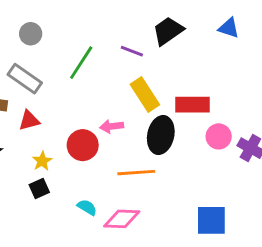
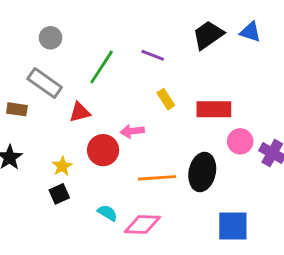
black trapezoid: (168, 31) -> (208, 35), moved
yellow rectangle: (145, 94) -> (166, 99), size x0.6
red triangle: (29, 121) -> (80, 112), moved
black ellipse: (161, 135) -> (202, 172), moved

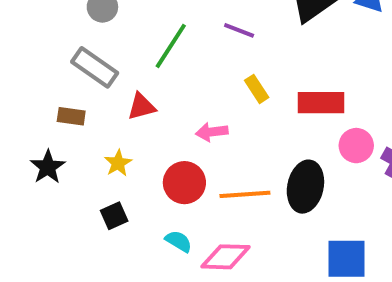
brown rectangle: (17, 109) -> (71, 116), moved
red circle: (103, 150) -> (184, 183), moved
yellow star: (62, 166) -> (118, 163), moved

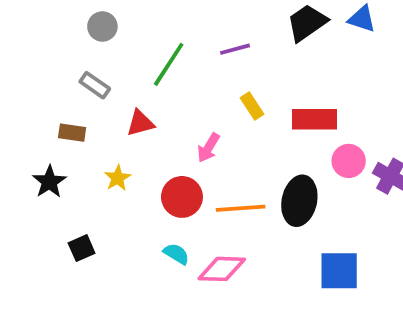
purple line: (239, 30) -> (235, 49), turned -36
gray rectangle: (95, 67) -> (95, 85), size x0.7
pink arrow: (212, 132) -> (208, 148), turned -52
black square: (114, 216) -> (82, 248), moved

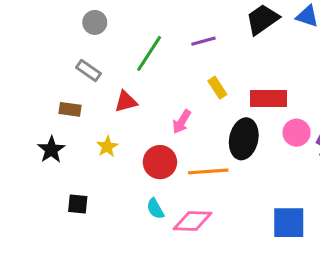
black ellipse: (299, 201) -> (244, 139), moved
black square: (82, 248) -> (78, 204), turned 30
cyan semicircle: (176, 254) -> (155, 209), turned -150

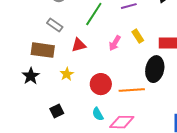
brown rectangle: (70, 109) -> (43, 50), size x1.6
pink arrow: (182, 122) -> (115, 43), moved
black square: (78, 204) -> (57, 111), moved, turned -32

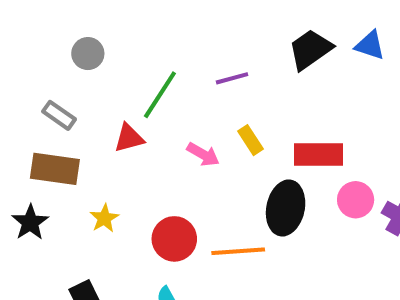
gray rectangle: (55, 25) -> (59, 115), moved
pink arrow: (115, 43) -> (203, 154), turned -91
red triangle: (79, 45) -> (129, 138), moved

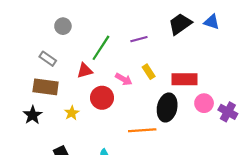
red circle: (174, 239) -> (102, 98), moved

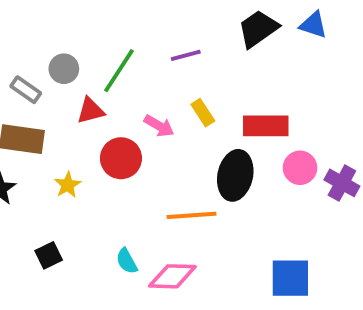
gray circle: (63, 26) -> (64, 69), moved

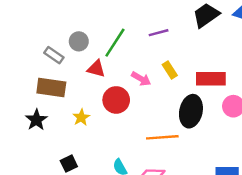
red triangle: (90, 111) -> (96, 69), turned 30

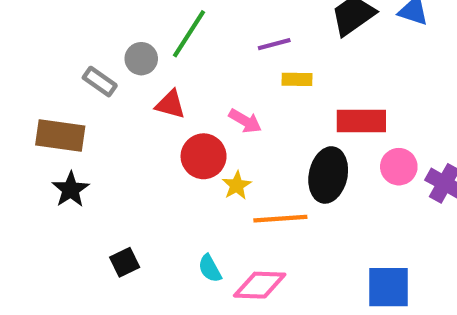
green line: (115, 43) -> (189, 34), moved
yellow rectangle: (170, 70) -> (297, 79), moved, turned -56
brown rectangle: (51, 88) -> (60, 136), moved
yellow star: (81, 117) -> (237, 185), moved

